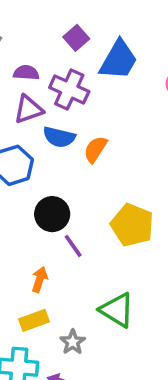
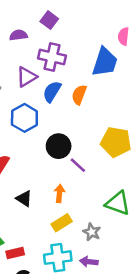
blue trapezoid: (119, 60) -> (105, 62), moved
purple semicircle: (26, 73) -> (18, 35), moved
blue semicircle: (59, 137) -> (52, 92), turned 120

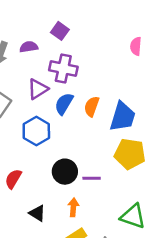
blue trapezoid: (105, 62) -> (123, 117), moved
black circle: (59, 146) -> (65, 172), moved
purple line: (78, 165) -> (92, 178), turned -42

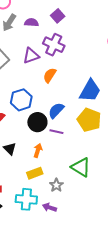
blue semicircle: (64, 104) -> (56, 110), moved
orange semicircle: (92, 106) -> (50, 75), moved
blue hexagon: (36, 131) -> (21, 100), moved

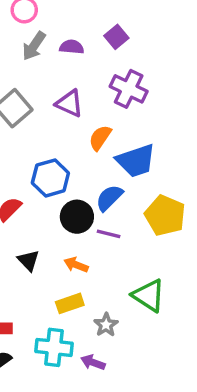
purple cross: (54, 45) -> (129, 89), moved
purple triangle: (31, 56) -> (69, 103), turned 42
blue trapezoid: (90, 91) -> (136, 161), moved, turned 40
orange arrow: (38, 150) -> (76, 265), turned -88

